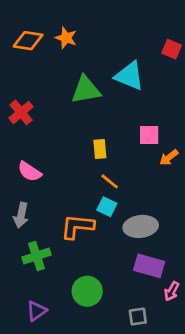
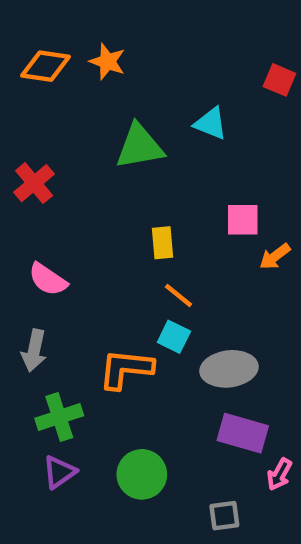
cyan triangle: (129, 76) -> (211, 123), size x0.7
purple triangle: (37, 311) -> (59, 472), moved

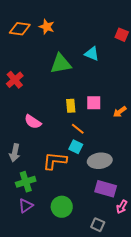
pink square: (243, 220) -> (94, 103), moved
pink semicircle: (48, 279) -> (33, 122), moved
gray square: (224, 516) -> (98, 225), turned 32

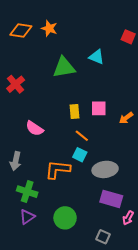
green cross: (26, 182) -> (27, 192), turned 36

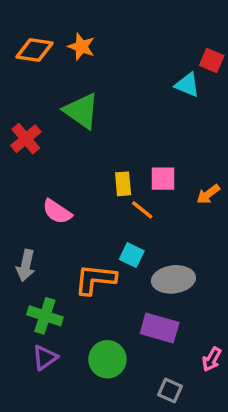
cyan triangle: (97, 57) -> (187, 85), moved
green triangle: (64, 67) -> (81, 111), moved, turned 45
orange line: (82, 136) -> (142, 210), moved
purple rectangle: (111, 199) -> (160, 328), moved

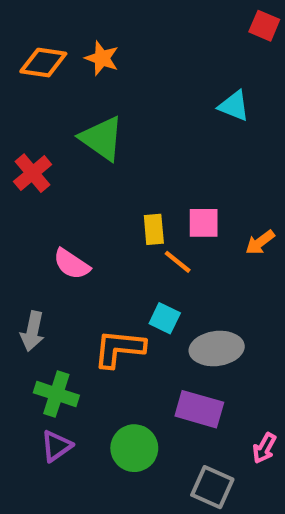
red square: (212, 60) -> (264, 26), moved
gray square: (170, 391) -> (212, 487), size x1.4

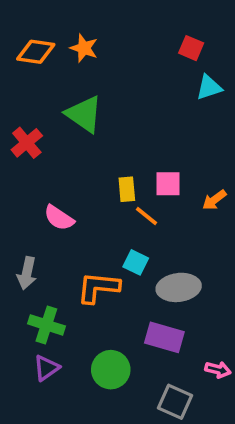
red square: (264, 26) -> (191, 48), moved
cyan triangle: (234, 106) -> (209, 87), moved, turned -40
pink arrow: (264, 448) -> (218, 370), turned -105

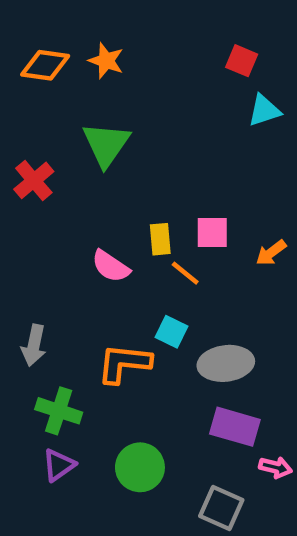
green triangle: (84, 114) -> (106, 144), turned 30
pink semicircle: (59, 218) -> (111, 266), moved
purple rectangle: (164, 337) -> (235, 427), moved

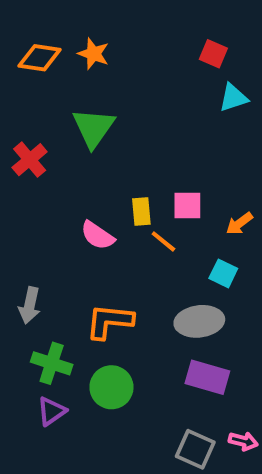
cyan square: (172, 332) -> (223, 273), moved
green circle: (140, 467) -> (111, 387), moved
pink arrow: (275, 467) -> (243, 441), moved

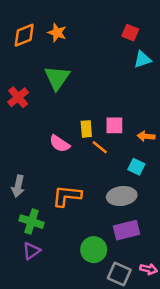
orange diamond: (40, 58) -> (24, 35), turned -30
orange arrow: (239, 224) -> (146, 136), turned 42
purple rectangle: (207, 377) -> (127, 230), turned -30
green circle: (111, 387) -> (94, 250), moved

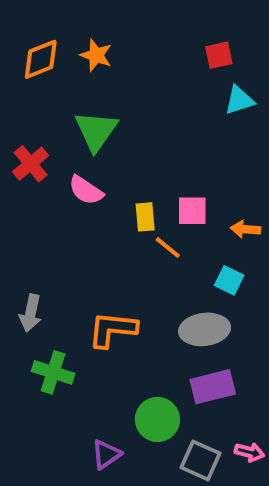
red square: (130, 33) -> (219, 55), turned -35
pink semicircle: (60, 144) -> (86, 190), moved
purple triangle: (32, 251) -> (106, 454), moved

